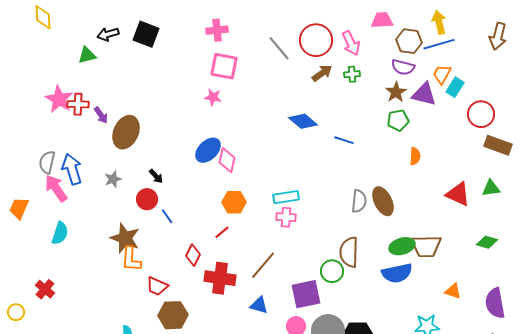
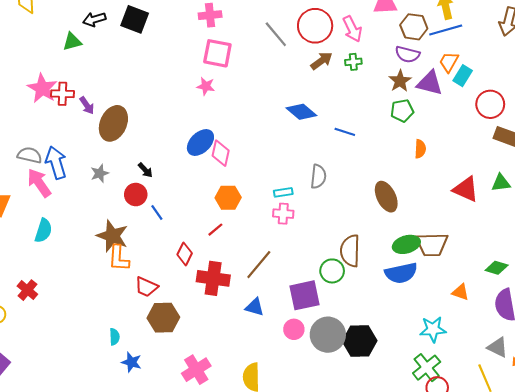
gray semicircle: (47, 162) -> (30, 155), turned 90
cyan rectangle: (286, 197) -> (283, 192), size x0.7
gray semicircle: (359, 201) -> (318, 176), moved
green diamond: (487, 242) -> (497, 268), moved

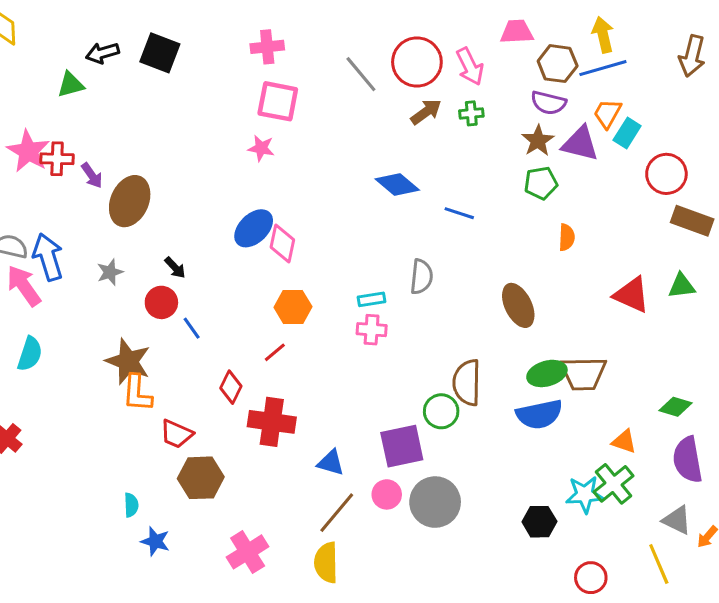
brown line: (259, 265) -> (337, 513), moved
black hexagon: (360, 341) -> (539, 522), moved, size x0.7
green cross: (427, 368) -> (614, 484), moved

